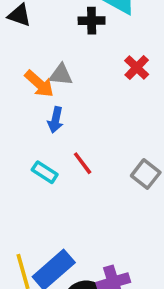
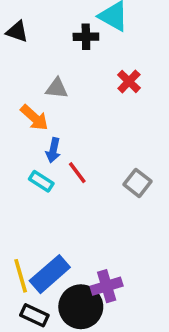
orange arrow: (39, 84) -> (34, 118), moved
blue arrow: (55, 120) -> (53, 150), moved

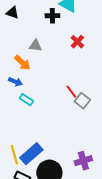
blue arrow: (53, 150) -> (15, 82), moved, turned -80
red line: (77, 173) -> (71, 92), moved
purple cross: (107, 286) -> (83, 161), moved

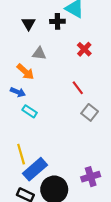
black triangle: (12, 13) -> (29, 24), moved, turned 40
red line: (71, 92) -> (78, 88), moved
yellow line: (14, 155) -> (21, 154), moved

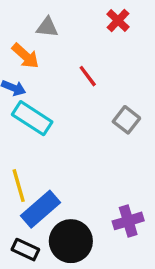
red line: (78, 88) -> (88, 76), moved
cyan rectangle: (30, 111) -> (32, 118), size x1.6

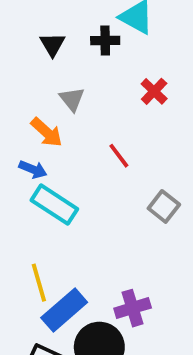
gray triangle: (47, 27) -> (72, 99), turned 45
purple cross: (128, 221) -> (133, 308), moved

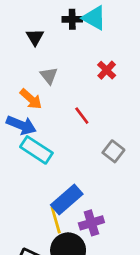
black cross: (105, 41) -> (72, 19), moved
blue arrow: (33, 169) -> (21, 125), size x1.5
yellow line: (39, 283) -> (56, 220), moved
blue rectangle: (64, 310) -> (67, 199), moved

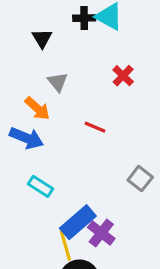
red line: (82, 116) -> (95, 127), turned -30
cyan rectangle: (36, 150) -> (40, 186), moved, size x0.7
gray square: (113, 151) -> (140, 179), moved
purple cross: (91, 223) -> (101, 233), moved, turned -35

